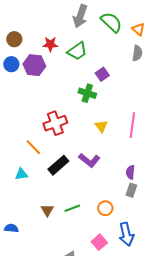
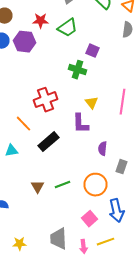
purple square: (102, 74) -> (92, 51), turned -32
purple L-shape: (89, 160) -> (80, 124), moved, turned 50
purple semicircle: (130, 172) -> (102, 149), moved
orange circle: (105, 208) -> (96, 185), size x1.5

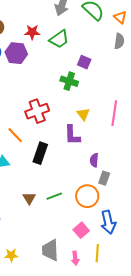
black rectangle: (48, 142) -> (40, 153), turned -30
gray rectangle: (122, 167) -> (104, 178), moved
yellow line: (106, 242) -> (97, 253), turned -66

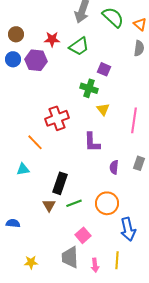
yellow triangle: (83, 114) -> (103, 109), moved
black rectangle: (40, 153) -> (60, 183), moved
gray rectangle: (104, 178) -> (139, 163), moved
pink square: (81, 230) -> (83, 235), moved

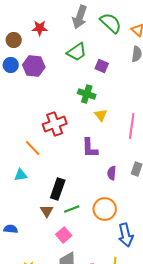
red star: (52, 39) -> (40, 28), moved
purple square: (104, 69) -> (102, 66), moved
pink square: (83, 235) -> (64, 235), moved

